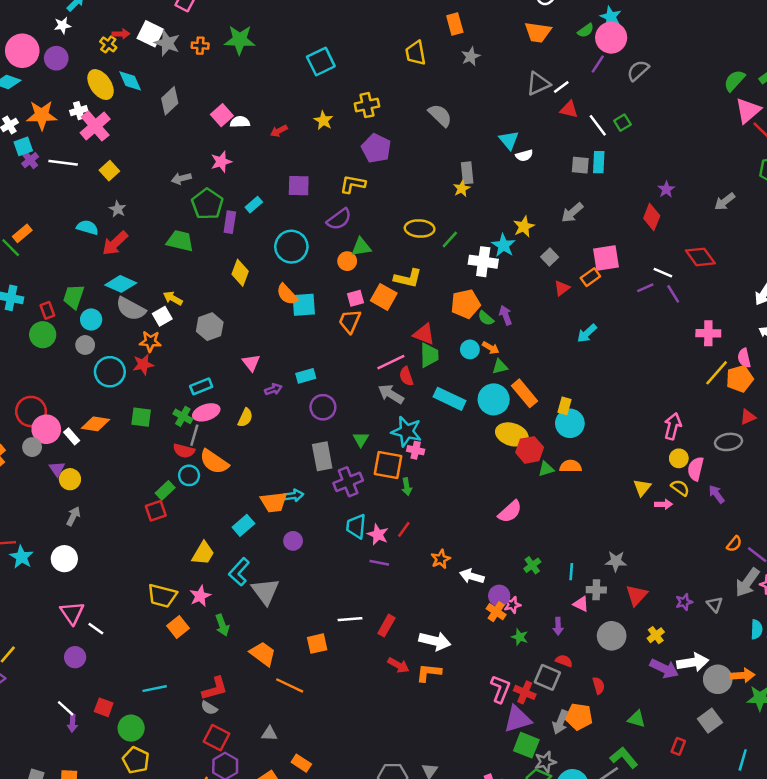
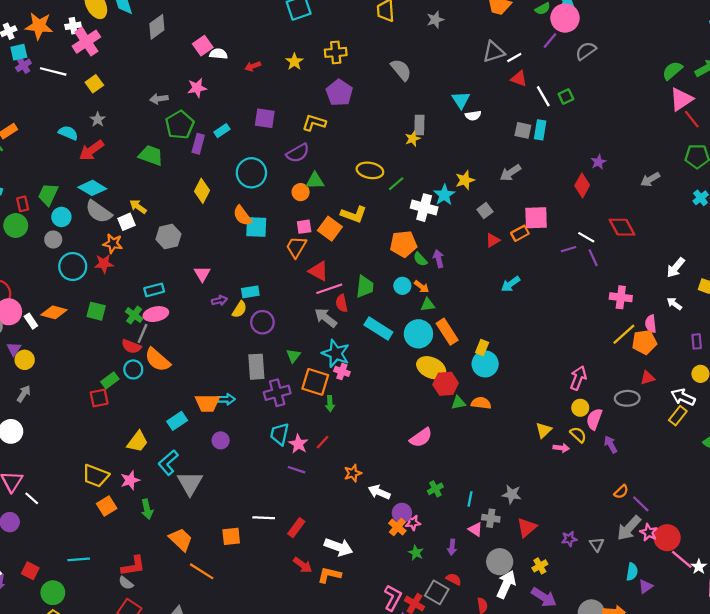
red triangle: (424, 334) -> (318, 271), moved
yellow semicircle: (245, 418) -> (240, 309), moved
white arrow: (693, 662) -> (506, 584), moved, turned -64

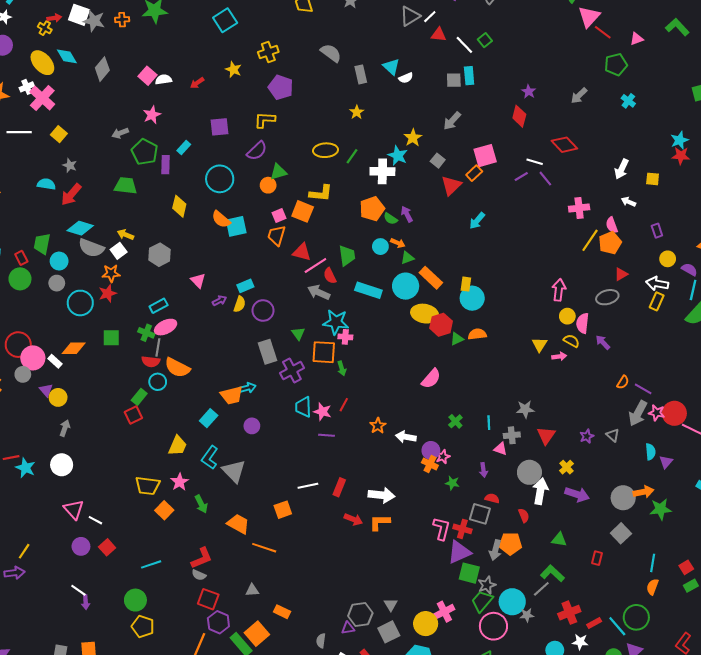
gray rectangle: (419, 125) -> (361, 74), moved
red triangle: (493, 240) -> (451, 185), size x1.5
red square: (30, 571) -> (107, 547), moved, turned 35

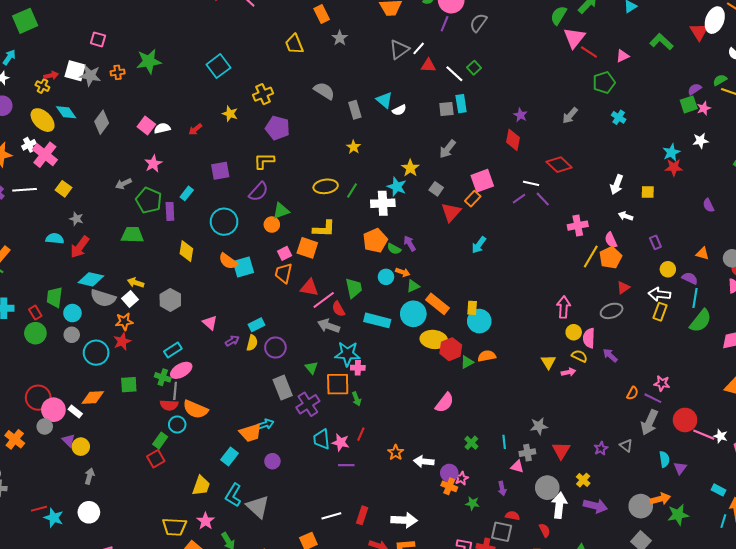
pink star: (657, 413) -> (662, 383), moved

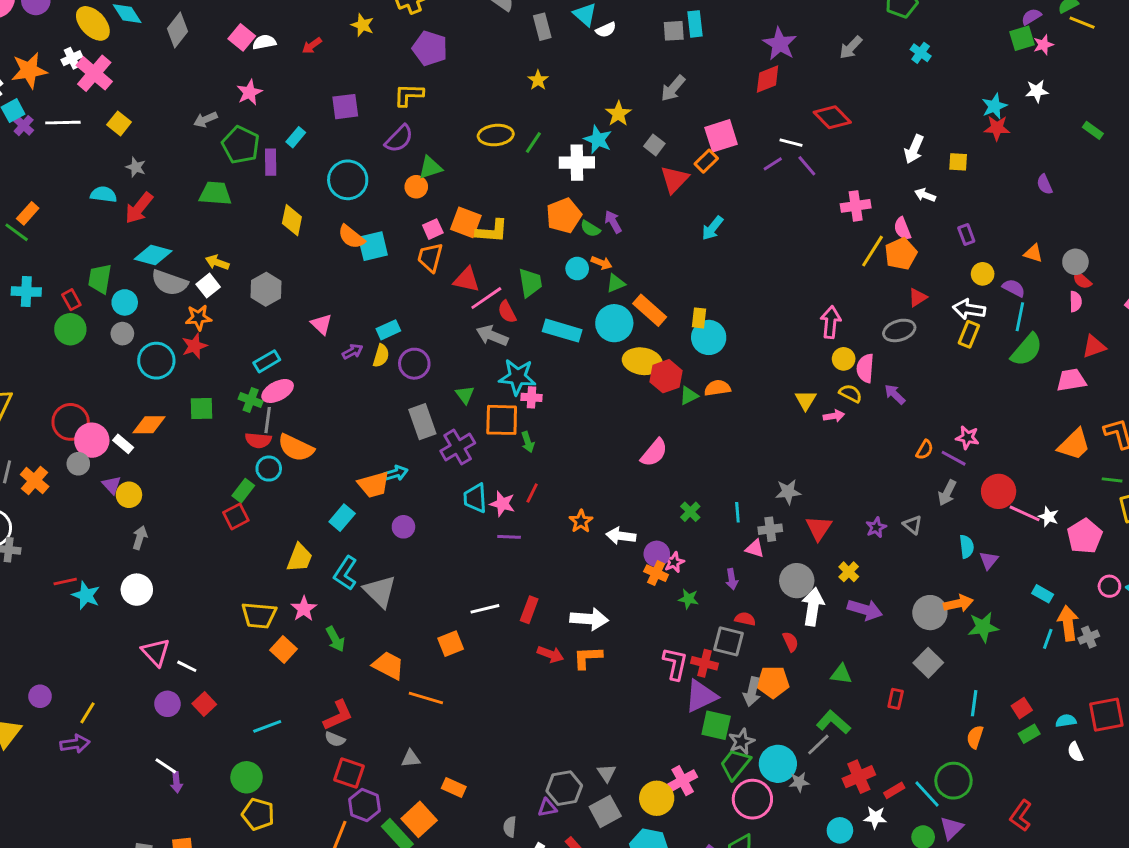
purple star: (520, 115) -> (780, 44), size x1.6
red diamond: (513, 140) -> (768, 79), turned 55
yellow L-shape: (324, 229) -> (492, 231), moved
gray arrow: (649, 422) -> (947, 493), size x0.7

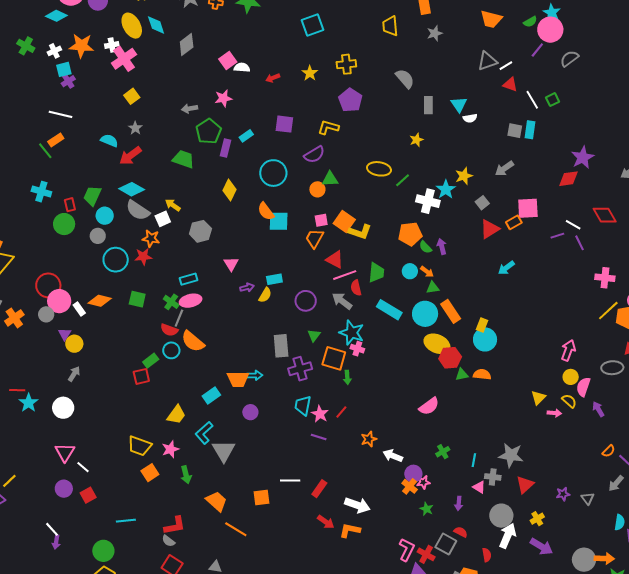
white line: (63, 123) -> (60, 114), moved
purple circle: (414, 364) -> (306, 301), moved
gray star: (788, 492) -> (511, 455), size x1.4

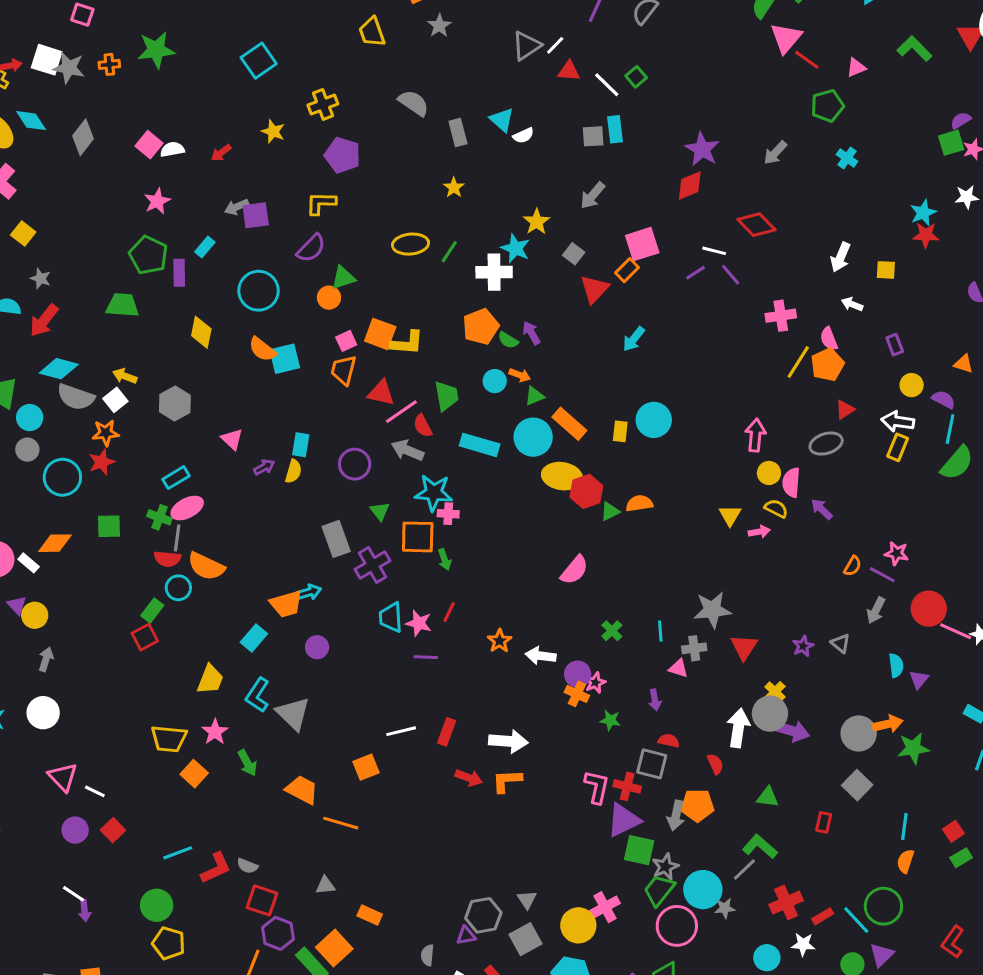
gray arrow: (190, 109) -> (237, 207), moved
cyan rectangle: (274, 279) -> (301, 445), turned -56
cyan circle: (485, 339) -> (654, 420), moved
gray circle: (501, 516) -> (770, 714), moved
red L-shape: (175, 526) -> (216, 868), moved

